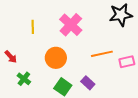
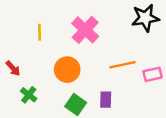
purple rectangle: (88, 83) -> (106, 100), turned 48

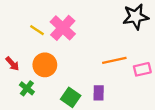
pink cross: (85, 30) -> (63, 28), moved
yellow line: (40, 32) -> (37, 30), turned -56
orange circle: (67, 70) -> (45, 65), moved

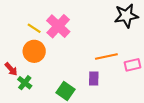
red arrow: (12, 64) -> (11, 69), moved
orange circle: (45, 65) -> (34, 51), moved
purple rectangle: (99, 93) -> (94, 78), moved

